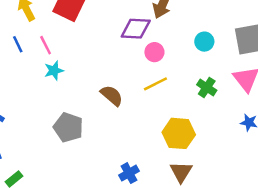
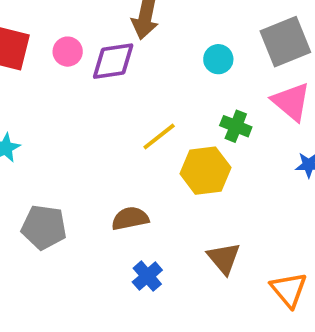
pink circle: (154, 52) -> (68, 52), moved
brown semicircle: (112, 96) -> (130, 218), moved, turned -40
yellow hexagon: (179, 133) -> (205, 171), moved

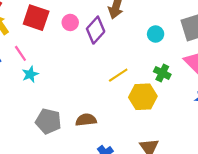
purple diamond: (113, 61) -> (96, 30), turned -44
brown semicircle: (130, 218) -> (86, 120), moved

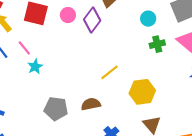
green cross: (162, 73) -> (157, 44), moved, turned -35
yellow line: (118, 75) -> (109, 72), moved
yellow hexagon: (143, 97) -> (142, 92), moved

